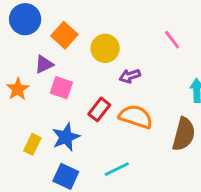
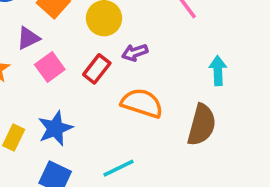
pink square: (61, 88) -> (50, 67), turned 35
red rectangle: (99, 109) -> (97, 69), moved

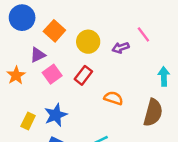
purple arrow: (135, 53) -> (121, 48), moved
orange semicircle: (142, 103) -> (113, 98), size x0.7

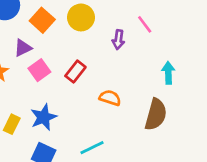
yellow circle: (88, 42) -> (81, 17), moved
purple arrow: (121, 48) -> (118, 40), turned -63

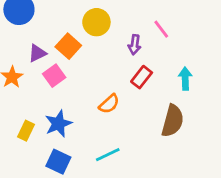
orange square: (42, 20) -> (68, 46), moved
red rectangle: (75, 71) -> (142, 77), moved
orange semicircle: (110, 98) -> (109, 104), moved, turned 120

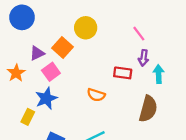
purple arrow: (135, 45) -> (144, 58), moved
red rectangle: (142, 77) -> (123, 73), turned 60
orange semicircle: (109, 104) -> (96, 95), turned 60
blue star: (58, 124) -> (46, 98), moved

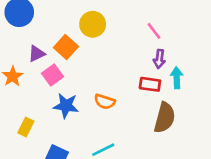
red rectangle: (123, 73) -> (150, 84), moved
blue star: (46, 98) -> (66, 106), moved, turned 30

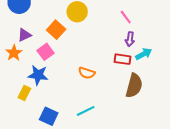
purple triangle: (37, 54) -> (24, 35), moved
cyan arrow: (177, 78) -> (144, 54), turned 63
blue star: (66, 106) -> (38, 75), moved

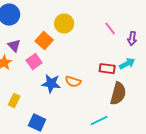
purple triangle: (24, 35) -> (14, 46), turned -48
purple arrow: (130, 39) -> (132, 39), moved
blue star: (38, 75) -> (51, 84), moved
cyan line: (86, 111) -> (99, 121), moved

